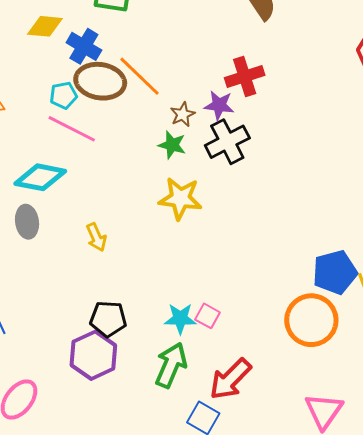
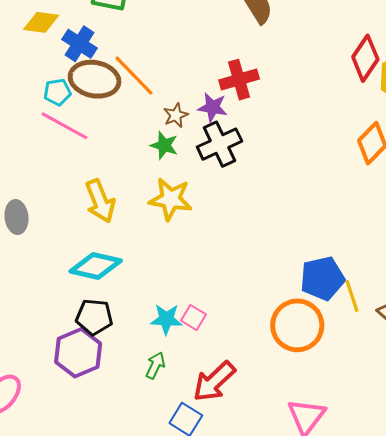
cyan diamond: (40, 177) -> (96, 266), moved
yellow arrow: (96, 237) -> (100, 201), moved, size x1.5
green arrow: (171, 365) -> (155, 365), size x0.6

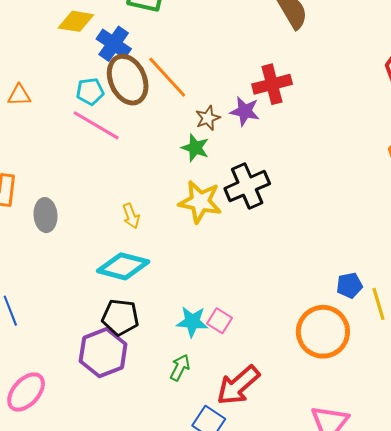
brown ellipse: (95, 79) -> (128, 80), turned 54
black cross: (219, 144) -> (247, 186), moved
yellow arrow: (100, 201) -> (131, 216), moved, size x0.6
blue pentagon: (322, 278) -> (349, 285), size x0.6

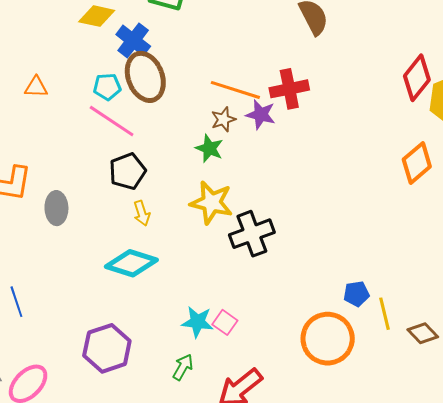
orange line: (167, 77) -> (235, 90), moved, turned -33
black cross: (247, 186) -> (252, 234), moved
black pentagon: (120, 317) -> (127, 171), moved, turned -30

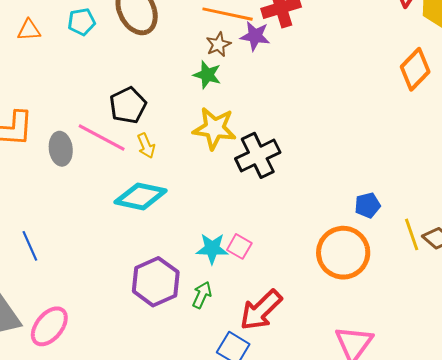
cyan pentagon: (107, 87) -> (82, 22), moved
pink line: (112, 121) -> (102, 138), moved
yellow line: (385, 314) -> (412, 234), moved
purple hexagon: (107, 348) -> (156, 282), moved

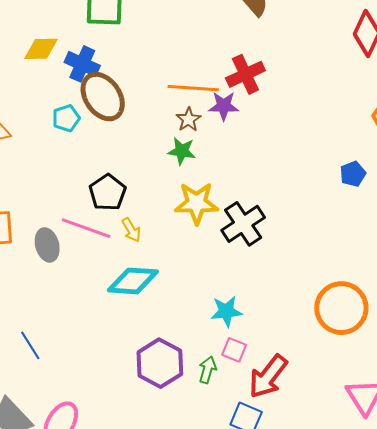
cyan pentagon: (82, 22) -> (66, 118), moved
blue pentagon: (368, 205) -> (353, 174), moved
pink square: (239, 246) -> (234, 350), moved
cyan star: (212, 249) -> (226, 311), moved

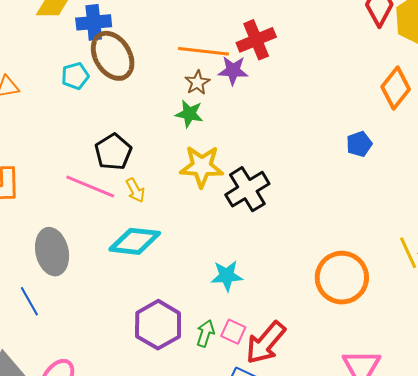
blue cross: (82, 64) -> (94, 22), turned -32
gray ellipse: (47, 245) -> (52, 252), moved, size x1.4
pink square: (234, 350) -> (233, 332), moved

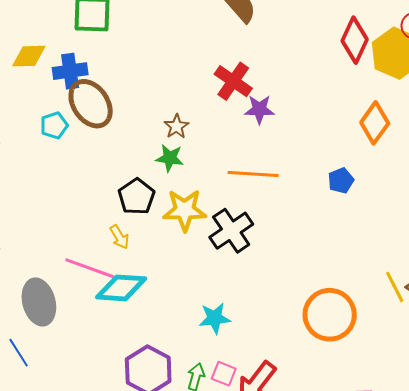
red cross: (256, 40) -> (233, 81), turned -30
orange line: (203, 51) -> (253, 174), moved
purple star: (233, 71) -> (259, 109), moved
black pentagon: (113, 152) -> (136, 197), moved
pink line: (90, 187) -> (90, 268), moved

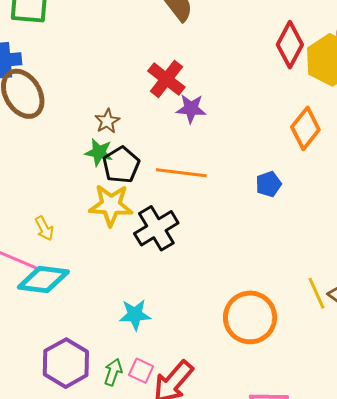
black pentagon: (136, 197) -> (121, 165), moved

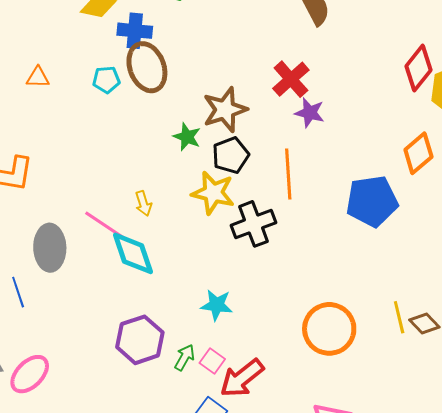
brown star: (107, 121) -> (225, 110), size x1.8
green star: (99, 152) -> (187, 137), moved
orange line: (181, 173) -> (288, 174), turned 69
blue pentagon: (268, 184) -> (372, 201), size x2.0
cyan diamond: (43, 279) -> (133, 253), turned 54

